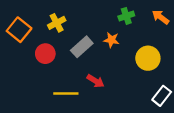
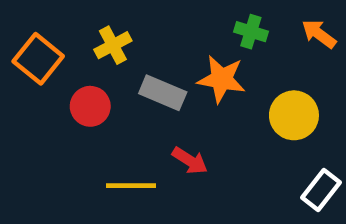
green cross: (126, 16) -> (251, 32), turned 35
orange star: (111, 40) -> (222, 79), size x1.5
gray rectangle: (82, 47) -> (163, 93), turned 65

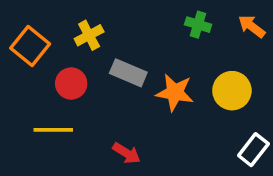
orange star: (222, 79) -> (175, 92), moved
red arrow: (190, 161) -> (127, 153), moved
yellow line: (131, 186) -> (53, 130), moved

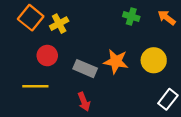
orange square: (30, 46) -> (31, 18), moved
gray rectangle: (128, 73) -> (85, 69), moved
red arrow: (127, 153) -> (84, 102), turned 36

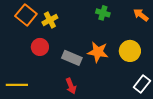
green cross: (131, 16) -> (103, 13), moved
yellow line: (35, 86) -> (17, 85), moved

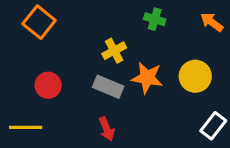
yellow cross: (50, 20) -> (114, 51), moved
red circle: (40, 47) -> (48, 85), moved

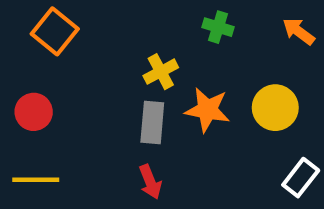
red circle: (48, 85) -> (34, 112), moved
gray rectangle: (108, 87) -> (152, 122), turned 72

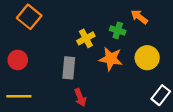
green cross: (218, 27) -> (118, 30), moved
orange arrow: (299, 31) -> (139, 17), moved
gray rectangle: (152, 122) -> (69, 68), moved

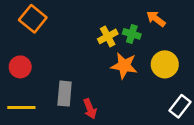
yellow cross: (86, 38) -> (108, 36), moved
gray rectangle: (69, 68) -> (65, 94), moved

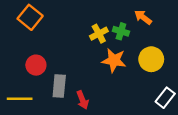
red circle: (20, 67) -> (36, 65), moved

